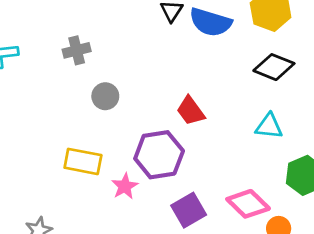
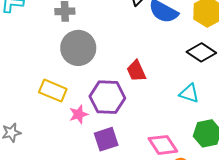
gray circle: (105, 96) -> (78, 48), size x1.8
purple square: (189, 210) -> (106, 139), moved

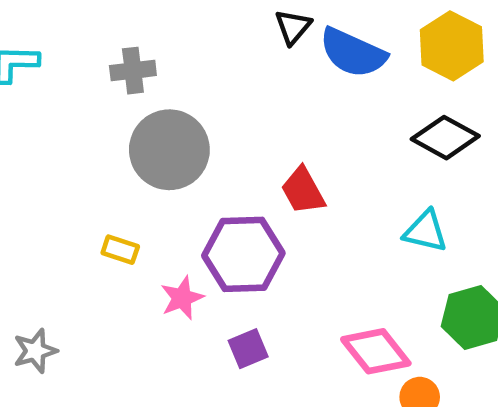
yellow rectangle: (53, 91) -> (120, 250), size x0.6
purple square: (106, 139) -> (248, 349), size x0.7

